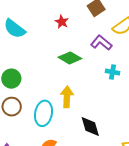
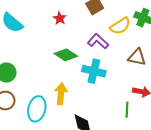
cyan cross: (113, 72) -> (94, 71), moved, size x1.6

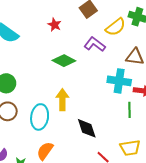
cyan cross: (94, 71) -> (119, 81), moved

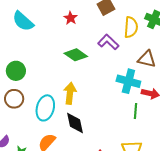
yellow semicircle: (115, 27) -> (131, 27), turned -55
black diamond: (87, 128) -> (75, 123), moved

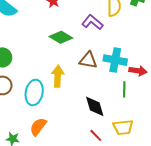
brown triangle: (147, 59) -> (88, 60), moved
black diamond: (75, 123) -> (95, 106), moved

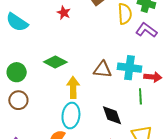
purple L-shape: (92, 22) -> (146, 30), moved
green diamond: (61, 37) -> (55, 62), moved
cyan ellipse: (34, 92) -> (71, 116), moved

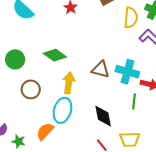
brown circle: (18, 100) -> (31, 89), moved

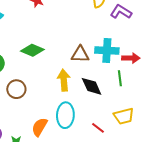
yellow arrow: (69, 83) -> (64, 80), moved
cyan ellipse: (63, 110) -> (65, 115), moved
black diamond: (103, 116) -> (92, 86), moved

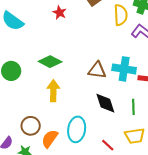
green line: (120, 78) -> (133, 107), moved
yellow arrow: (64, 80) -> (53, 91), moved
brown circle: (16, 89) -> (31, 126), moved

